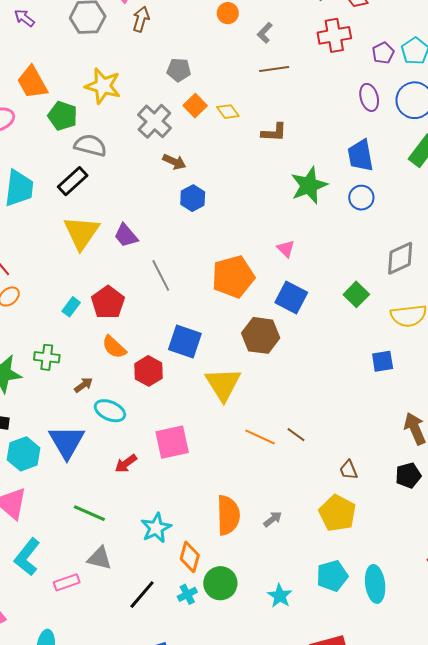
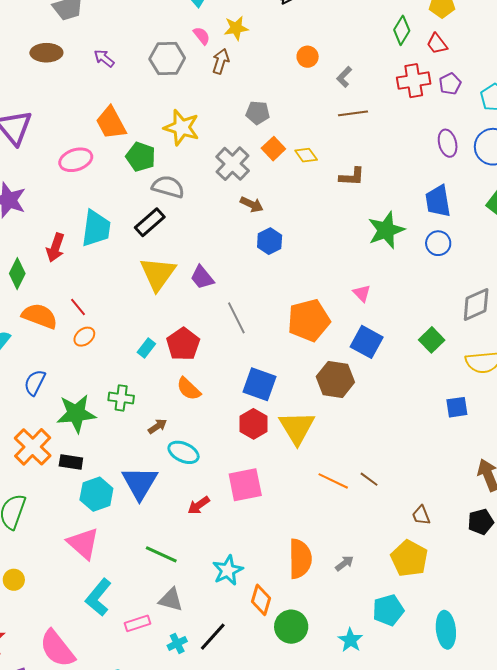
purple pentagon: (383, 53) -> (450, 84), moved
red hexagon: (148, 371) -> (254, 424), moved
cyan pentagon: (332, 576) -> (388, 610), moved
cyan cross: (187, 594) -> (177, 643), moved

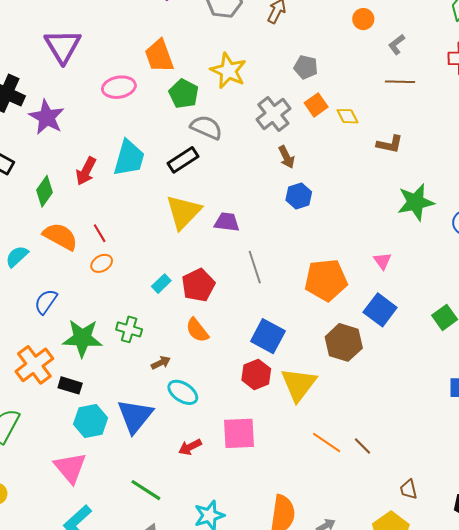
brown arrow: (252, 204) -> (286, 157), turned 30
purple trapezoid: (202, 277) -> (227, 222), turned 128

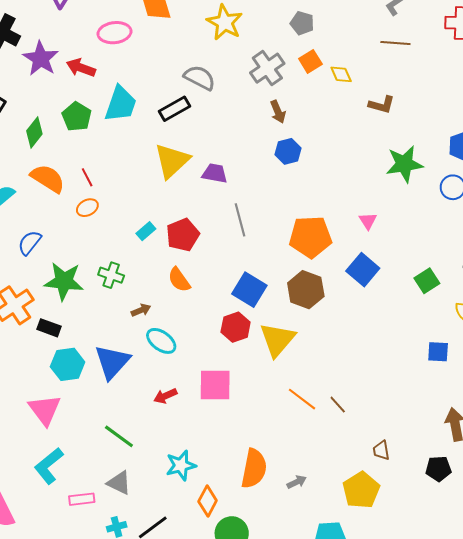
green pentagon: (184, 94) -> (77, 117), moved
red arrow: (86, 171) -> (81, 68), moved, turned 80
brown hexagon: (344, 342) -> (306, 290), moved

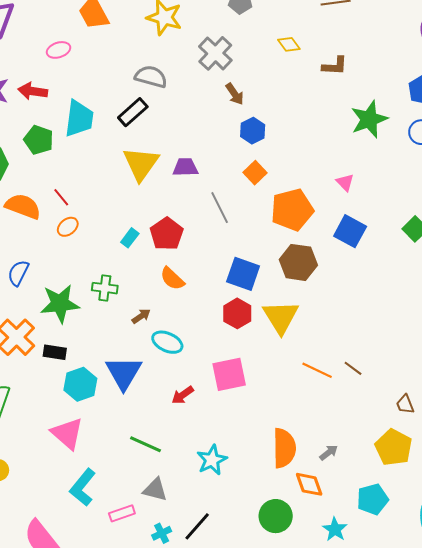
pink ellipse: (115, 33) -> (59, 50), size x0.7
orange square: (310, 61) -> (255, 173), moved
orange diamond: (208, 501) -> (309, 484), moved, turned -36

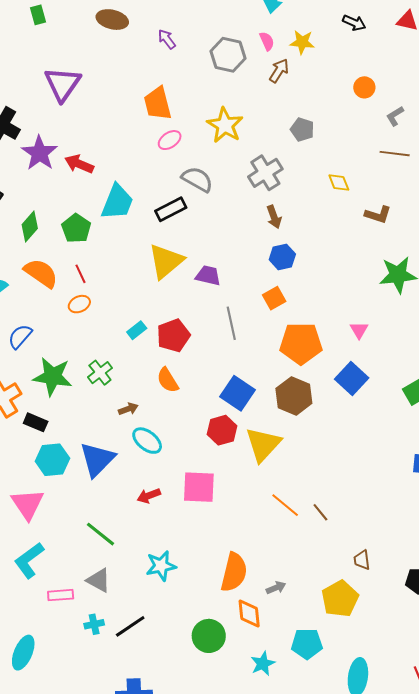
pink ellipse: (59, 50) -> (170, 140), moved, turned -30
green pentagon: (39, 140) -> (76, 228), moved
green cross: (105, 288) -> (100, 373), turned 30

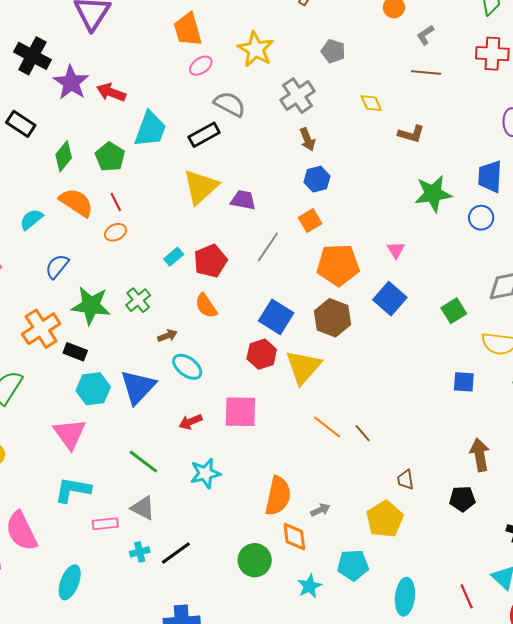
gray line: (231, 323) -> (268, 247), turned 48
cyan L-shape: (29, 560) -> (73, 490), turned 48
cyan star: (161, 566) -> (205, 473), moved

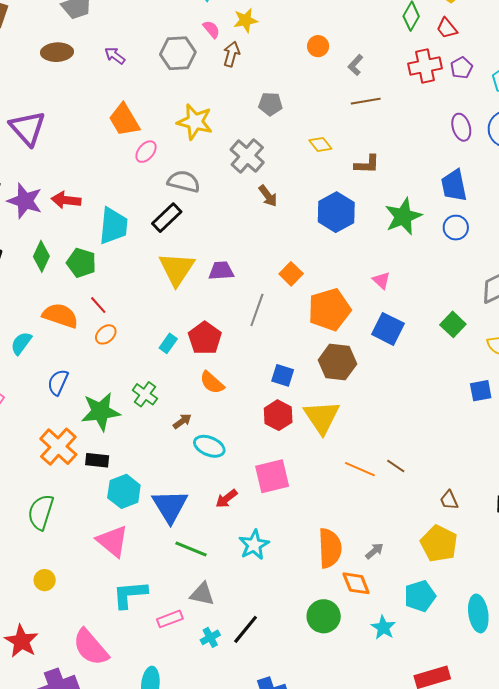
green diamond: (64, 156) -> (41, 256), moved
blue hexagon: (317, 179) -> (336, 212), moved, size x1.5
blue square: (276, 317) -> (283, 375), size x0.7
blue triangle: (138, 387) -> (170, 506), moved

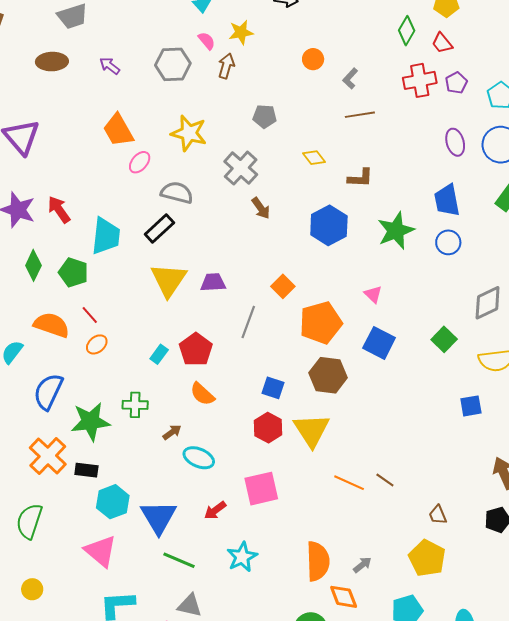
red arrow: (66, 200) -> (59, 210), turned 48
blue semicircle: (58, 382) -> (48, 392), size x1.4
green cross: (145, 394) -> (135, 405), turned -35

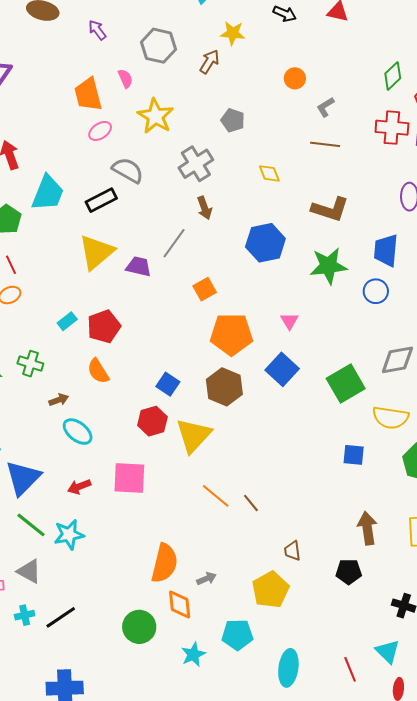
pink semicircle: (207, 41) -> (125, 79), moved
brown L-shape: (360, 178) -> (330, 209), moved, size x1.4
gray line: (248, 322) -> (174, 243), moved
green square: (444, 339) -> (346, 383), size x1.5
cyan star: (242, 557) -> (69, 535), moved

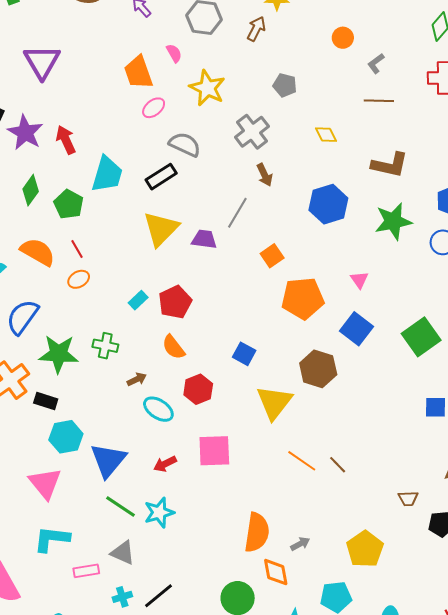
brown hexagon: (224, 387) -> (318, 369), moved
red hexagon: (152, 421) -> (198, 389), moved
brown trapezoid: (292, 551) -> (408, 498), moved, turned -80

